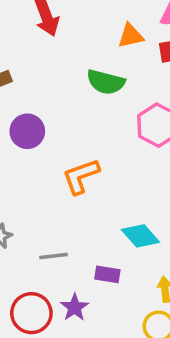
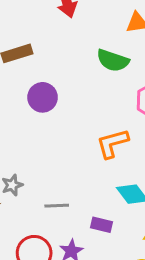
orange L-shape: (81, 176) -> (112, 143), moved

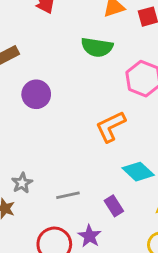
purple rectangle: (101, 225) -> (114, 206), turned 54

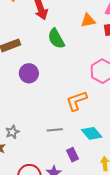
green semicircle: (97, 47) -> (56, 39), moved, turned 45
gray line: (68, 195) -> (55, 130), moved

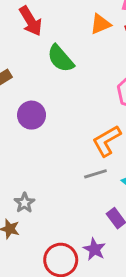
gray line: (55, 130) -> (95, 174), moved

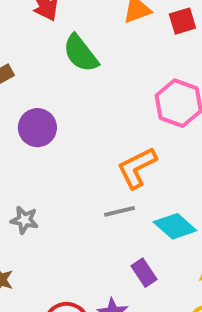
gray star: (24, 203) -> (24, 220), moved, turned -30

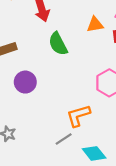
gray line: (120, 211) -> (64, 139), turned -30

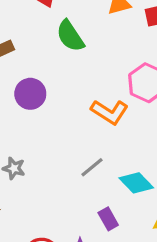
orange L-shape: (78, 116) -> (110, 112), moved, turned -125

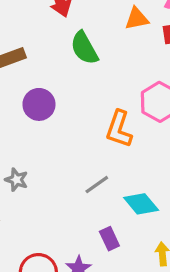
orange L-shape: (110, 112) -> (119, 129), turned 72

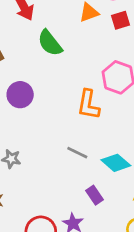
gray line: (97, 185) -> (77, 153), turned 70

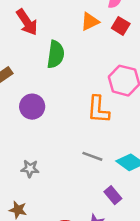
red square: (121, 20) -> (121, 26), turned -36
green semicircle: (50, 43) -> (56, 54), turned -128

